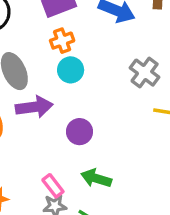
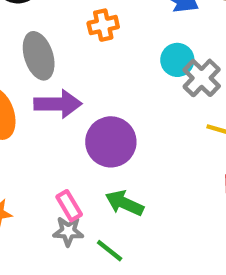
cyan circle: (71, 70) -> (177, 60), moved
purple circle: (80, 132) -> (111, 142), size x1.5

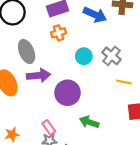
cyan circle: (177, 60) -> (84, 56), moved
green arrow: (124, 203) -> (89, 122), moved

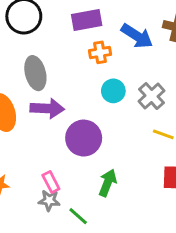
orange cross: (59, 33) -> (100, 52), moved
green arrow: (89, 122) -> (108, 183), turned 84

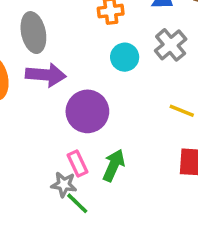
gray cross: (152, 96) -> (171, 45), moved
pink rectangle: (51, 182) -> (78, 163), moved
gray star: (49, 200) -> (64, 185), moved

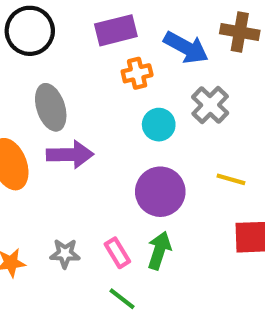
purple circle: (87, 111) -> (160, 192), moved
gray star: (64, 185) -> (65, 254), moved

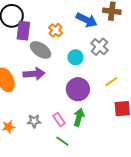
purple rectangle: (116, 30) -> (23, 31), moved, turned -66
orange cross: (137, 73) -> (56, 30), moved, turned -32
gray ellipse: (51, 107) -> (41, 50), moved, turned -35
yellow line: (231, 179) -> (111, 82), turned -48

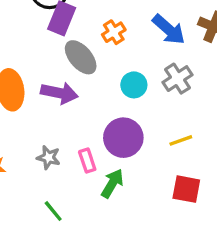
pink rectangle: (59, 119) -> (87, 161), moved
gray star: (34, 121) -> (49, 157), moved
green line: (62, 141) -> (53, 211), moved

